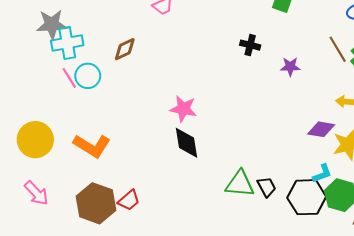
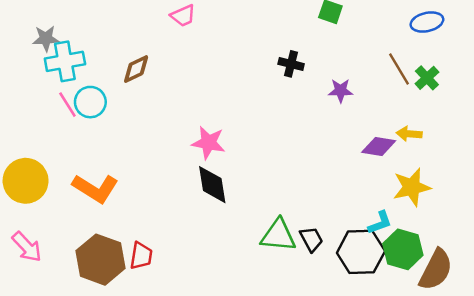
gray star: (52, 24) -> (46, 39), size x0.7
purple diamond: (321, 129) -> (379, 146), moved
red trapezoid: (129, 200) -> (141, 256), turned -40

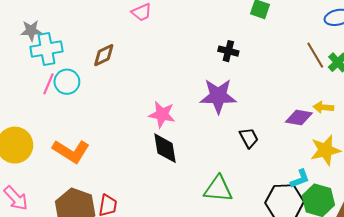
purple star: (341, 91) -> (218, 96), moved, size x1.8
pink line: (67, 105) -> (49, 84), turned 55
black trapezoid: (311, 239) -> (249, 138), moved

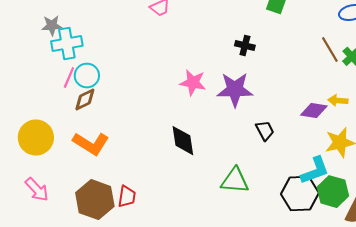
brown diamond: (104, 55) -> (85, 100), moved
pink star: (162, 114) -> (193, 83), moved
cyan L-shape: (300, 179) -> (315, 171), size x1.5

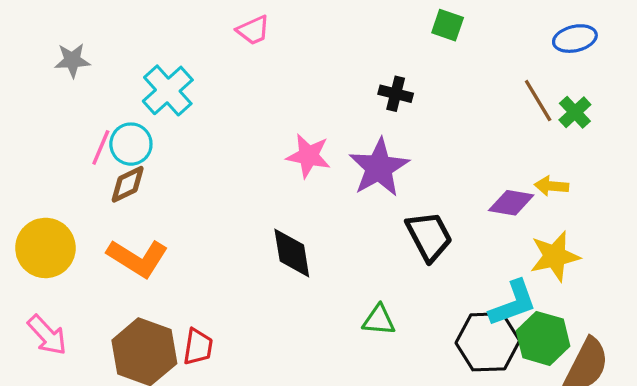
cyan cross: (67, 44) -> (168, 90), moved, turned -32
purple star: (235, 90) -> (379, 168), turned -30
black trapezoid: (265, 131) -> (429, 236), size x1.5
green triangle: (235, 181) -> (379, 320), size x0.7

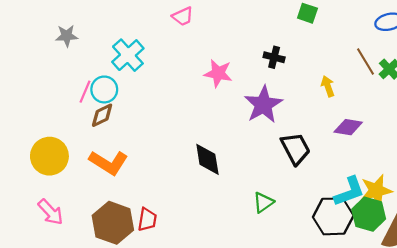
pink star: (309, 156) -> (218, 73), moved
yellow arrow: (551, 186) -> (328, 86), moved, turned 66
yellow star: (555, 256) -> (376, 191), moved
green triangle: (379, 320) -> (263, 202), turned -40

